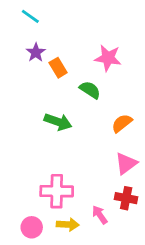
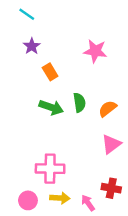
orange rectangle: (58, 68) -> (50, 72), moved
green semicircle: (90, 90) -> (79, 102), moved, turned 48
red cross: (126, 198) -> (111, 188), moved
pink arrow: (100, 215) -> (88, 203), moved

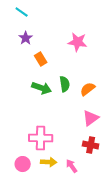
red cross: (111, 188) -> (91, 145), moved

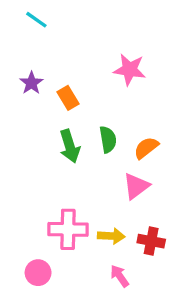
purple star: (26, 38) -> (31, 83), moved
green arrow: (42, 88) -> (70, 146), turned 54
pink triangle: (91, 118) -> (136, 186), moved
yellow arrow: (49, 162) -> (111, 236), moved

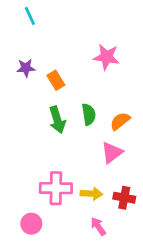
cyan line: (36, 20) -> (30, 16), turned 30
purple star: (31, 83) -> (26, 68), turned 30

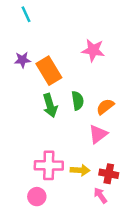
orange rectangle: (56, 80) -> (49, 71), size x1.6
pink circle: (31, 224) -> (37, 197), moved
pink arrow: (98, 226) -> (100, 195), moved

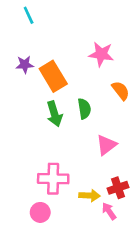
orange semicircle: (105, 107) -> (121, 91), moved, turned 90
yellow arrow: (80, 170) -> (90, 196), moved
red cross: (109, 174) -> (118, 188), turned -30

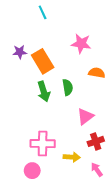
cyan line: (29, 15) -> (43, 12), moved
orange semicircle: (121, 91) -> (97, 73), turned -42
red cross: (118, 188) -> (96, 141), moved
pink arrow: (109, 211) -> (97, 170), moved

